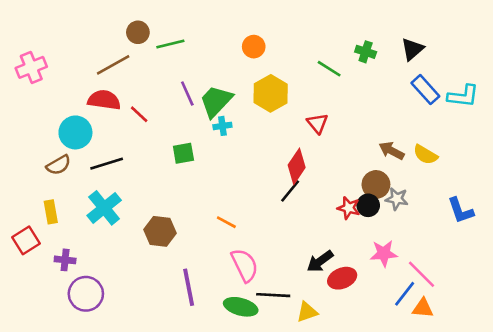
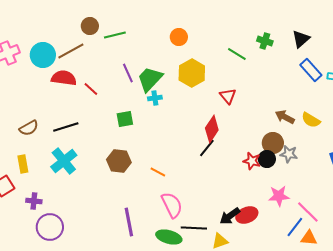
cyan circle: (75, 132) -> (43, 55), moved
brown hexagon: (160, 231) -> (119, 161), moved
black arrow: (320, 261) -> (230, 216), moved

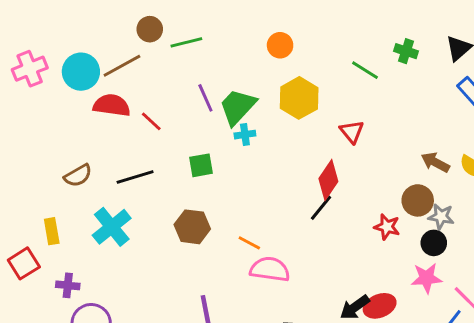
black line: (66, 127) -> (135, 177), moved
brown semicircle: (29, 128) -> (78, 176), moved
black circle: (267, 159) -> (434, 243), moved
pink semicircle: (172, 205) -> (270, 269), moved, turned -56

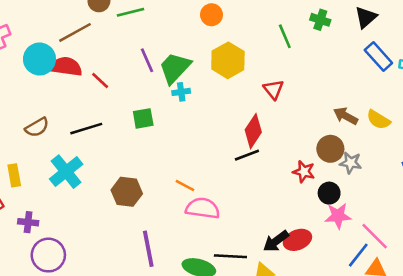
green line: (365, 70) -> (285, 36), turned 35
cyan circle: (81, 72) -> (39, 59), moved
black line: (321, 208) -> (247, 155), turned 30
brown hexagon: (192, 227) -> (127, 192), moved
black circle: (434, 243) -> (329, 193), moved

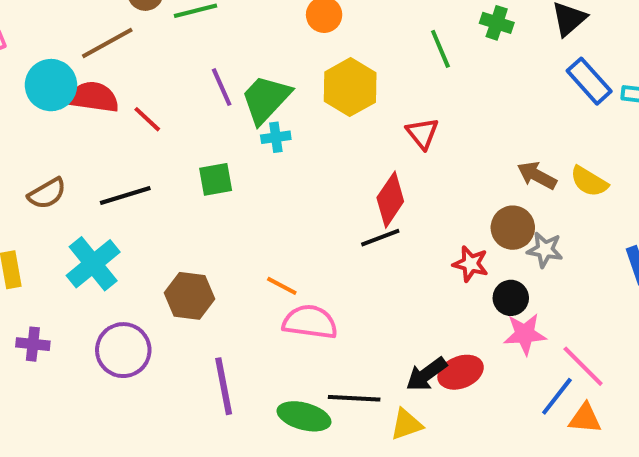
purple circle: (48, 255) -> (123, 350), moved

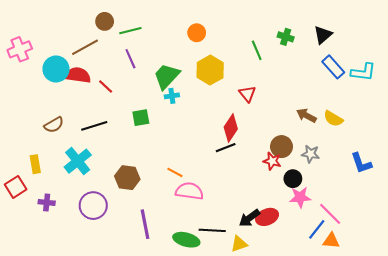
purple line: (222, 87) -> (130, 59), moved
brown circle: (513, 228) -> (282, 147), moved

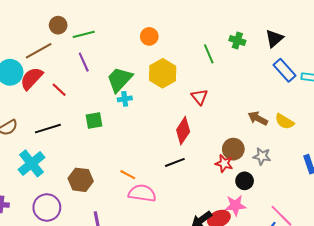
red semicircle: (78, 75) -> (31, 78), turned -55
black line: (226, 148) -> (175, 162), moved
pink star: (300, 197) -> (235, 205), moved

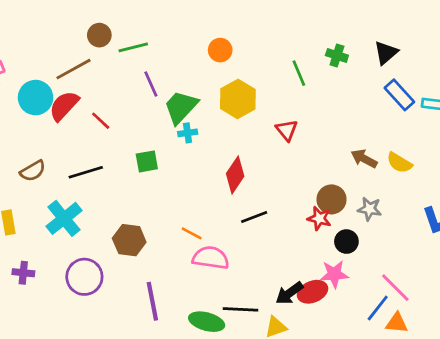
purple line: (84, 62) -> (151, 84), moved
red diamond: (183, 131) -> (235, 175), moved

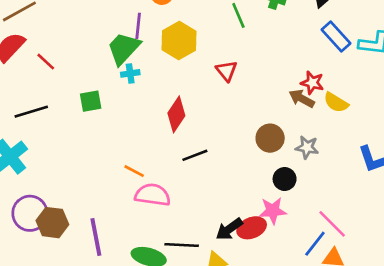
purple line: (151, 84) -> (138, 26), moved, turned 30
red star: (319, 218) -> (312, 83), moved
brown hexagon: (129, 240) -> (52, 223), moved

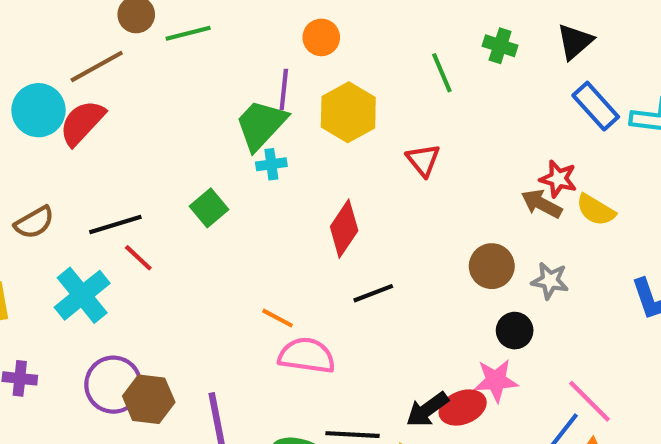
red line: (46, 62) -> (138, 258), moved
green square: (91, 101) -> (209, 208), turned -30

